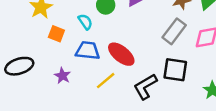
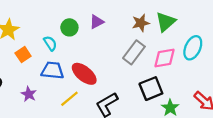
orange square: (56, 34) -> (23, 55), turned 35
black square: (175, 70) -> (151, 89), moved, turned -30

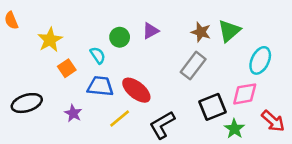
brown star: (141, 23) -> (201, 32), turned 30
pink diamond: (165, 58) -> (245, 94), moved

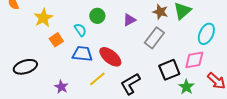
purple triangle: (151, 31) -> (129, 20), moved
purple star: (73, 113) -> (61, 87), moved

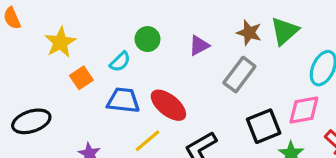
cyan semicircle: (80, 30) -> (120, 62), turned 80

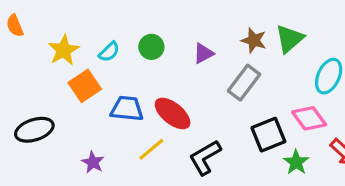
cyan semicircle: (120, 62) -> (109, 52), moved
orange square: (81, 78) -> (85, 86), size x1.4
pink diamond: (304, 110) -> (309, 118), turned 64

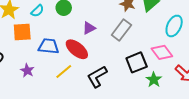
purple triangle: (203, 53) -> (89, 28), moved
orange square: (85, 86) -> (22, 32), turned 30
purple star: (93, 162) -> (27, 71), moved

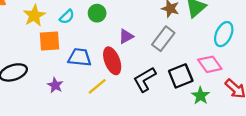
red ellipse: (77, 49) -> (112, 61), turned 30
black L-shape: (97, 77) -> (145, 79), moved

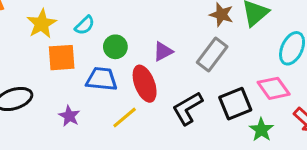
green circle: (97, 13) -> (115, 47), moved

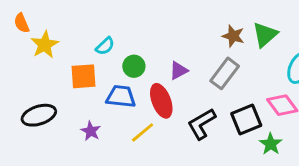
yellow star: (42, 24) -> (45, 45), moved

